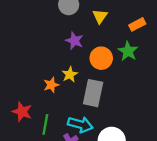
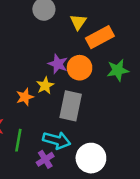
orange rectangle: (137, 24) -> (100, 37), moved, size x1.5
purple star: (74, 41) -> (58, 64), moved
green star: (128, 51) -> (118, 70), moved, turned 30

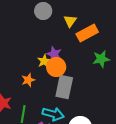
orange circle: (80, 68) -> (56, 67), moved
yellow star: (45, 86) -> (44, 61), moved

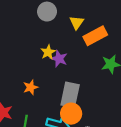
yellow star: (44, 61) -> (48, 52), moved
orange circle: (56, 67) -> (71, 114), moved

